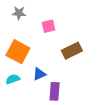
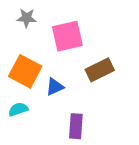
pink square: (48, 26) -> (67, 36), size x1.6
blue triangle: (39, 74) -> (55, 87), moved

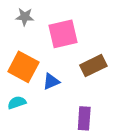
purple rectangle: (76, 126) -> (84, 118), moved

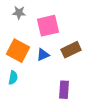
blue triangle: (51, 81) -> (43, 55), moved
cyan semicircle: (17, 103) -> (13, 78), turned 120

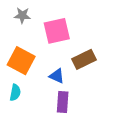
blue triangle: (43, 55) -> (57, 76), moved, turned 48
purple rectangle: (64, 90) -> (63, 102), moved

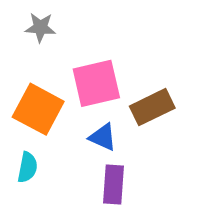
pink square: (57, 31) -> (96, 83), moved

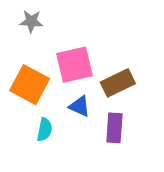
cyan semicircle: (27, 167) -> (45, 130), moved
purple rectangle: (114, 185) -> (114, 128), moved

